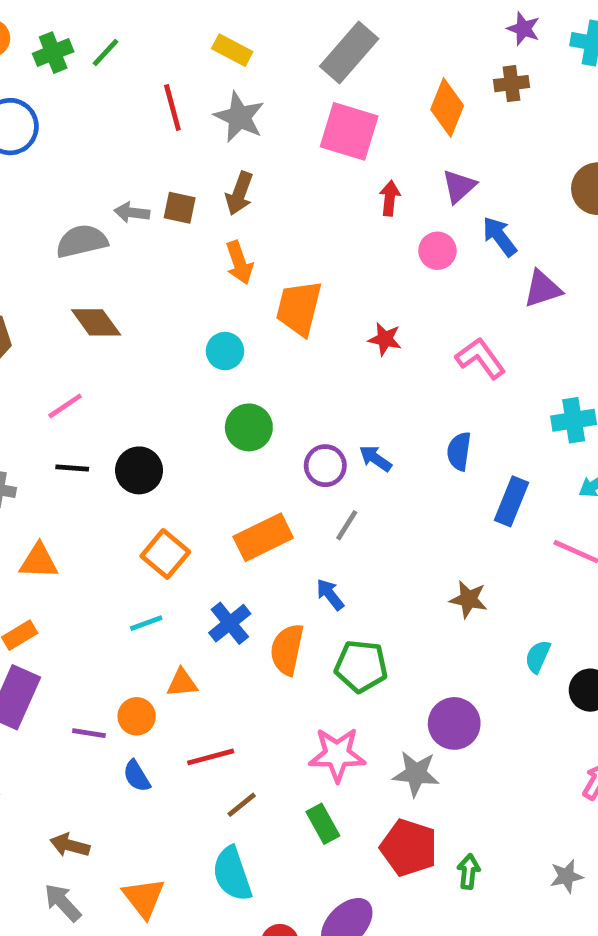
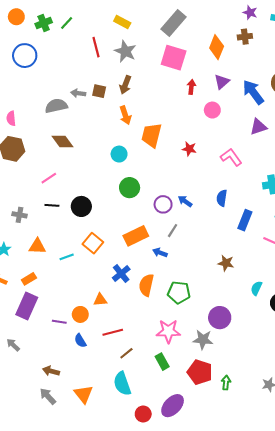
blue arrow: (500, 236) -> (253, 92), moved, size x1.4
blue arrow: (330, 595) -> (160, 253), moved, turned -32
cyan line: (146, 623) -> (67, 257), moved

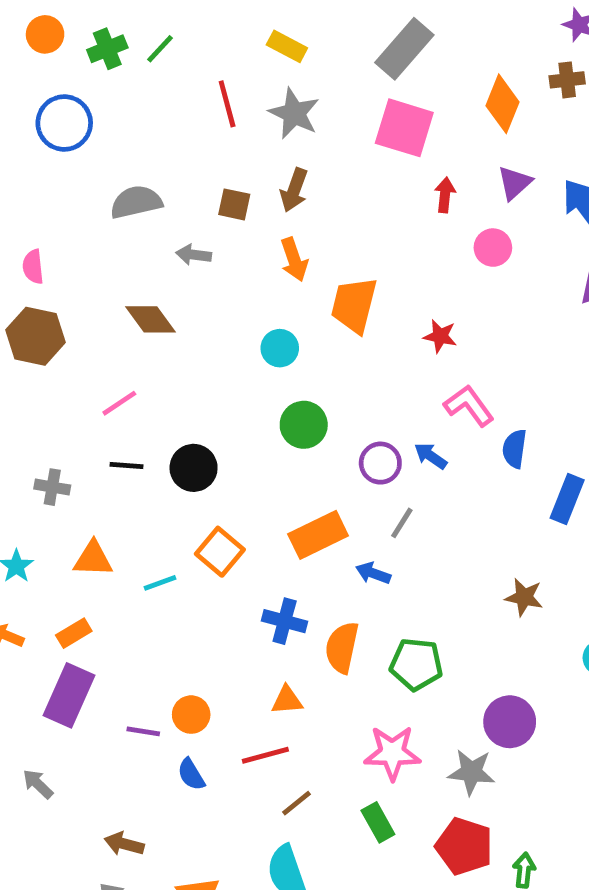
gray arrow: (78, 93) -> (194, 255), moved
gray semicircle: (56, 106) -> (136, 202), moved
pink L-shape: (231, 157) -> (469, 406), moved
blue cross: (121, 274) -> (285, 621), turned -36
orange triangle: (100, 300) -> (287, 700), moved

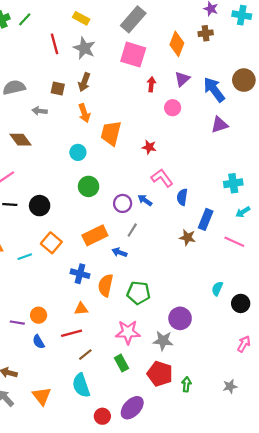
brown star: (524, 597) -> (187, 238), moved

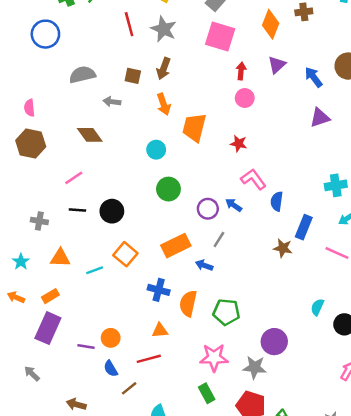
blue arrow: (214, 90) -> (314, 77), size x0.7
pink circle: (173, 108) -> (245, 98), moved
brown line: (85, 355) -> (129, 388), moved

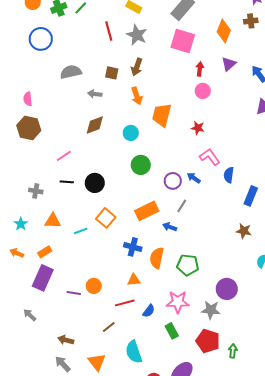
brown diamond: (90, 135) -> (95, 125), moved, turned -75
brown star: (283, 248) -> (244, 231), moved
blue semicircle: (111, 369) -> (149, 311), moved, turned -112

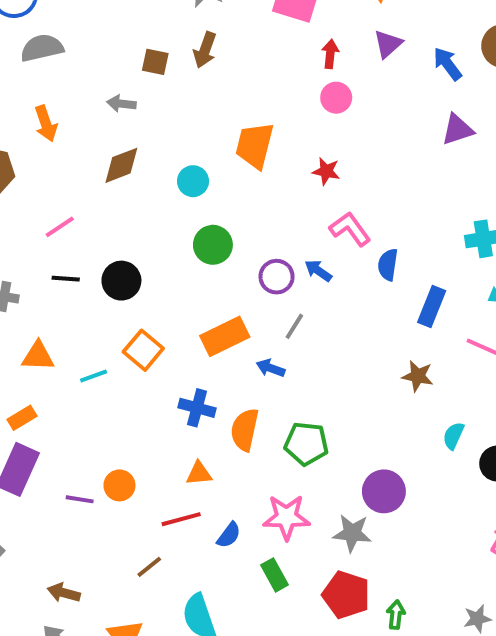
gray semicircle: (71, 72) -> (42, 48), moved
orange arrow: (137, 96) -> (46, 124), moved

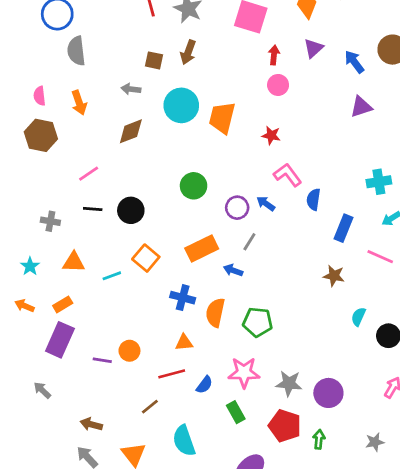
gray semicircle: (42, 48) -> (76, 51), turned -84
cyan circle: (193, 181) -> (181, 105), moved, size x1.6
purple circle: (384, 491) -> (328, 393), moved

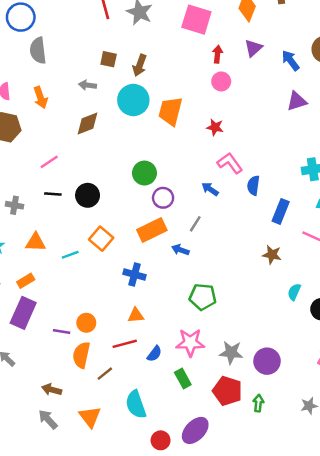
brown arrow: (188, 52) -> (140, 65), moved
purple circle: (237, 208) -> (163, 198), moved
orange semicircle: (215, 313) -> (81, 355), moved

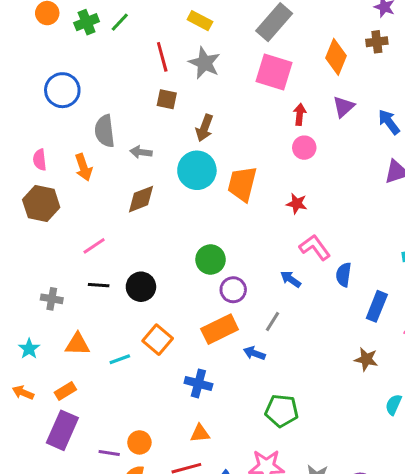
blue circle: (21, 17) -> (62, 90), moved
gray semicircle: (38, 51) -> (105, 131), moved
brown square: (109, 59) -> (167, 99), moved

